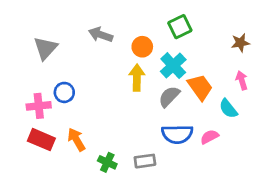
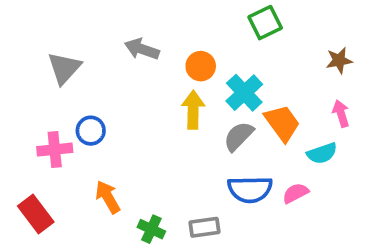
green square: (180, 27) -> (265, 23), moved
cyan semicircle: (228, 109) -> (322, 153), turned -70
red rectangle: (41, 140) -> (36, 214), moved, turned 30

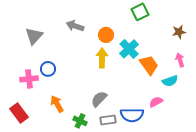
gray semicircle: (239, 136) -> (99, 99), moved
blue semicircle: (250, 189) -> (132, 115), moved

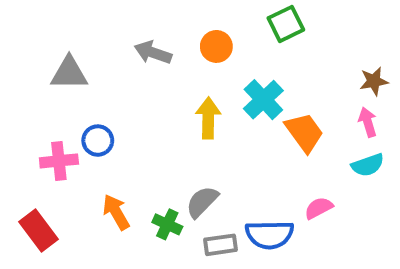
brown star: (179, 32) -> (374, 81), moved
orange circle: (106, 35) -> (216, 46), moved
gray triangle: (34, 36) -> (69, 73), turned 48
cyan semicircle: (170, 81) -> (368, 165), moved
green cross: (80, 121) -> (167, 224), moved

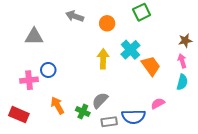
gray arrow: (153, 53) -> (75, 16), moved
cyan semicircle: (368, 165) -> (182, 82), turned -56
red rectangle: (38, 230) -> (19, 115), turned -30

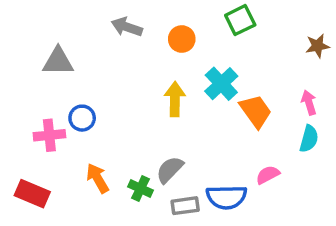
brown star: (185, 41) -> (318, 46), moved

